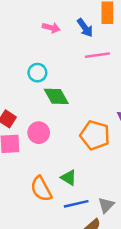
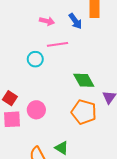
pink line: (97, 55) -> (57, 44), moved
green diamond: (56, 96) -> (84, 80), moved

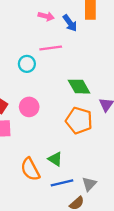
pink arrow: (47, 21) -> (46, 16), moved
pink circle: (36, 110) -> (29, 107), moved

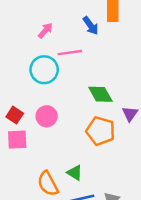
pink arrow: (46, 16) -> (45, 31), moved, turned -63
cyan circle: (27, 64) -> (44, 70), size x1.5

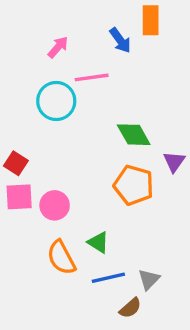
pink circle: (47, 116) -> (55, 205), moved

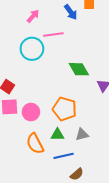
orange pentagon: (134, 185) -> (65, 109), moved
green triangle: (98, 242) -> (57, 134), turned -32
gray triangle: (149, 279) -> (82, 134), moved, turned 32

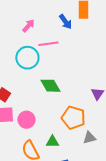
green diamond: (79, 69) -> (50, 86), moved
orange pentagon: (65, 109) -> (73, 118), moved
gray triangle: (82, 134) -> (89, 138), moved

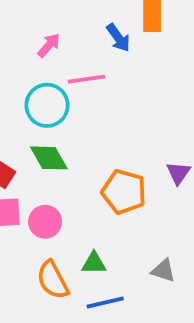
green diamond: (50, 86) -> (49, 158), moved
orange pentagon: (73, 118) -> (124, 192), moved
gray triangle: (89, 138) -> (163, 271), moved, turned 32

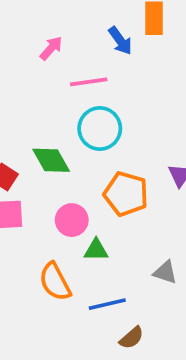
cyan circle: (47, 105) -> (100, 129), moved
pink circle: (45, 222) -> (72, 220), moved
green triangle: (94, 263) -> (96, 250), moved

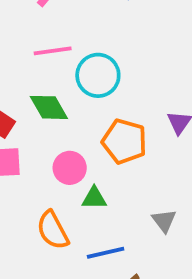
pink line: (89, 82) -> (53, 51), moved
gray triangle: (165, 272) -> (164, 221), turned 35

